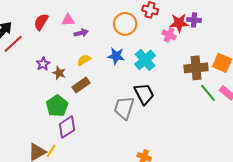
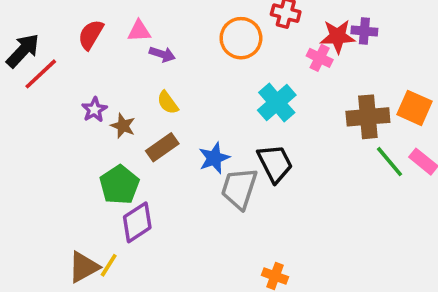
purple arrow: (81, 33) -> (162, 54), turned 32
blue star: (116, 56) -> (214, 158), moved, turned -30
yellow semicircle: (84, 60) -> (168, 103), turned -96

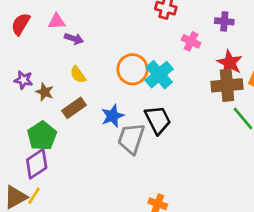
red star: (338, 36) -> (230, 63), moved, turned 30
orange circle: (241, 38) -> (133, 69), moved
purple star: (94, 110) -> (23, 80), turned -30
purple diamond: (137, 222) -> (37, 164), moved

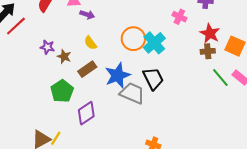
brown cross: (227, 85) -> (208, 51), size x0.6
blue star: (113, 116) -> (118, 75), size x1.4
gray trapezoid: (131, 139) -> (132, 93), turned 95
purple diamond: (37, 164) -> (86, 113), moved

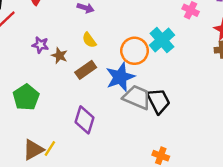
orange circle: (133, 39) -> (135, 51), moved
black trapezoid: (153, 79) -> (158, 101), moved
green pentagon: (62, 91) -> (26, 97), moved
purple diamond: (86, 113) -> (84, 120), turned -40

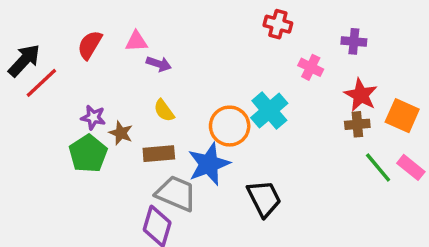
brown rectangle: (86, 70) -> (159, 154), turned 30
green pentagon: (26, 97) -> (88, 154), moved
gray trapezoid: (137, 97) -> (176, 193), moved

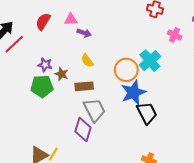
green pentagon: (88, 154) -> (42, 86), turned 30
blue star: (209, 164) -> (133, 92), moved
gray trapezoid: (176, 193) -> (94, 110), turned 40

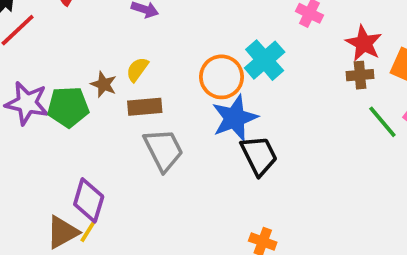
yellow semicircle: (87, 61) -> (137, 69), moved, turned 72
purple star: (45, 65) -> (27, 103), moved, size x1.6
purple diamond: (83, 129) -> (89, 200), moved

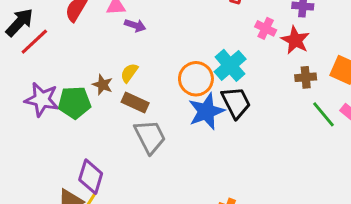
red star: (364, 43) -> (295, 40), moved
brown rectangle: (145, 107) -> (135, 102), turned 30
black trapezoid: (259, 155) -> (236, 102), moved

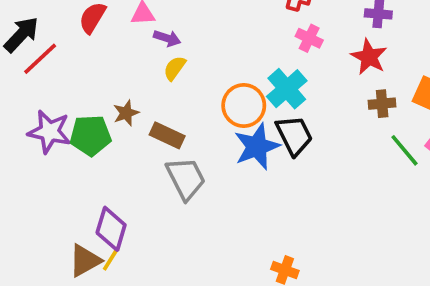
pink cross: (266, 28) -> (309, 38), moved
yellow semicircle: (129, 73) -> (175, 68), moved
brown star: (103, 85) -> (126, 113), turned 30

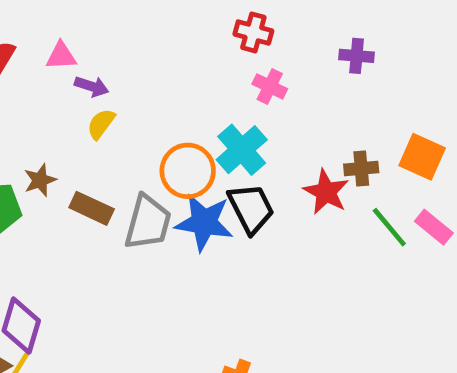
red star: (369, 57) -> (326, 192), moved
blue star: (257, 147) -> (204, 222), turned 30
gray trapezoid: (186, 178) -> (148, 222), moved, turned 42

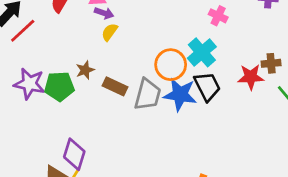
purple arrow: (92, 86) -> (104, 13), moved
yellow semicircle: (101, 124) -> (110, 32), moved
red star: (326, 192) -> (251, 77), turned -30

